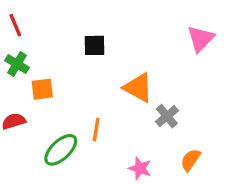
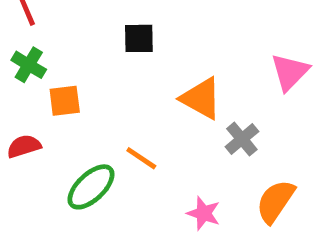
pink triangle: (201, 39) -> (290, 72), moved
orange line: (96, 130) -> (141, 158), turned -65
orange semicircle: (190, 160) -> (275, 201), size x1.4

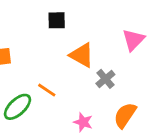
black square: (139, 38) -> (57, 20), moved

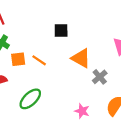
orange line: (47, 90) -> (39, 60), moved

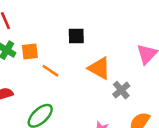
orange square: (18, 59) -> (30, 51), moved

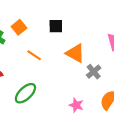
orange square: (30, 51) -> (19, 27), moved, turned -32

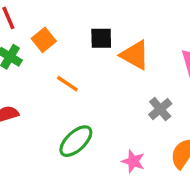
orange triangle: (75, 53) -> (135, 55), moved
green ellipse: (25, 93) -> (76, 141), moved

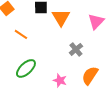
orange triangle: (135, 55) -> (61, 17), turned 30

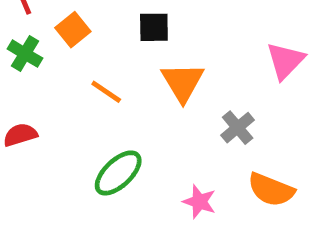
orange triangle: (61, 17) -> (183, 82), moved
orange semicircle: (90, 75) -> (271, 190), turned -102

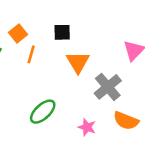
orange line: (106, 92) -> (31, 54), moved, turned 72
gray cross: (238, 128) -> (108, 87), size x1.5

